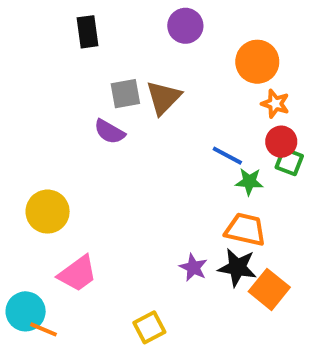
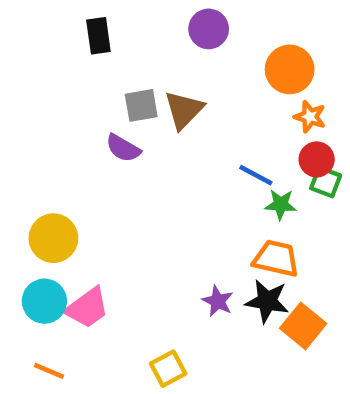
cyan circle: (26, 311) -> (44, 301), moved

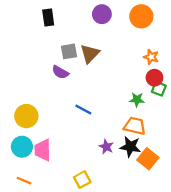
orange circle: (290, 69) -> (141, 16), moved
blue line: (256, 175) -> (83, 109), moved
pink trapezoid: (87, 308) -> (43, 150), turned 125

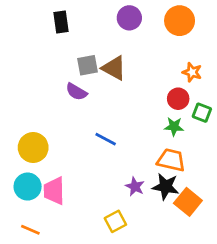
brown triangle: (90, 54) -> (114, 68), turned -45
red circle: (154, 78) -> (178, 99), moved
yellow square: (82, 180) -> (115, 221), moved

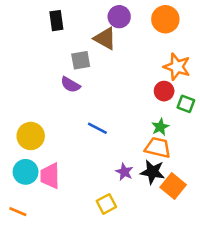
brown triangle: (114, 68) -> (105, 38), moved
orange star: (192, 72) -> (177, 67), size x1.5
green star: (174, 127) -> (160, 127), moved, turned -30
orange line: (30, 230) -> (18, 212), moved

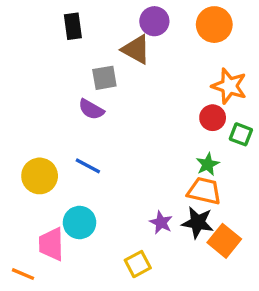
blue line: (97, 128) -> (88, 166), moved
cyan circle: (26, 172) -> (80, 223), moved
pink trapezoid: (50, 176) -> (51, 244), moved

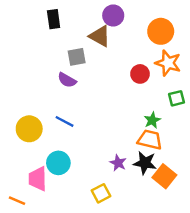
orange circle: (214, 25) -> (161, 31), moved
red circle: (213, 118) -> (140, 74), moved
green square: (241, 134) -> (177, 98), turned -35

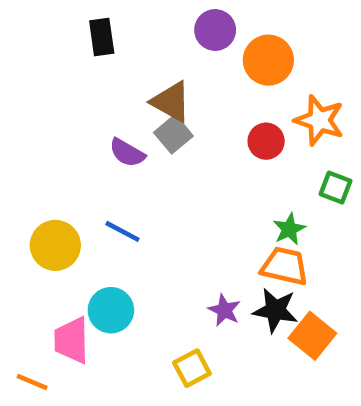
orange circle: (161, 31) -> (268, 60), moved
brown triangle: (100, 36) -> (171, 102), moved
gray square: (77, 57) -> (173, 134), moved, turned -30
green square: (177, 98) -> (336, 187), turned 35

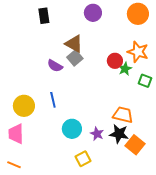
orange circle: (268, 60) -> (138, 14), moved
green star: (289, 229) -> (125, 69), moved
blue line: (122, 231) -> (53, 100), turned 49
cyan circle: (111, 310) -> (72, 129), moved
pink trapezoid: (72, 340) -> (16, 134), moved

